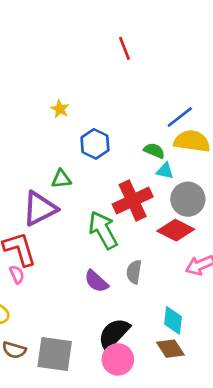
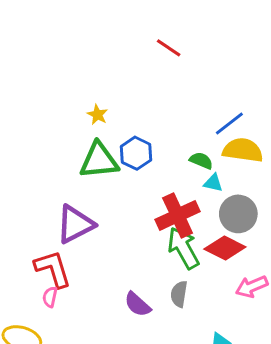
red line: (125, 48) -> (169, 48), turned -35
green triangle: (61, 179) -> (99, 161), moved, size x1.8
green arrow: (103, 230) -> (183, 248), moved
pink semicircle: (17, 275) -> (50, 297), turned -144

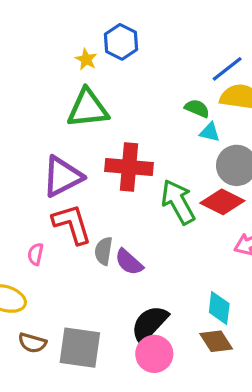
blue hexagon: (136, 153) -> (121, 42), moved
red cross: (178, 215) -> (129, 167), moved, turned 30
red L-shape: (53, 269) -> (72, 224), moved
gray semicircle: (179, 294) -> (104, 251), moved

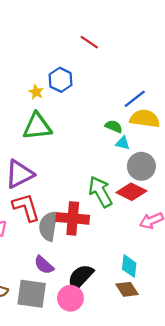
red cross: (129, 167) -> (73, 218), moved
gray semicircle: (104, 251) -> (48, 226), size x1.5
purple semicircle: (129, 262) -> (44, 265), moved
pink circle: (154, 354) -> (70, 298), moved

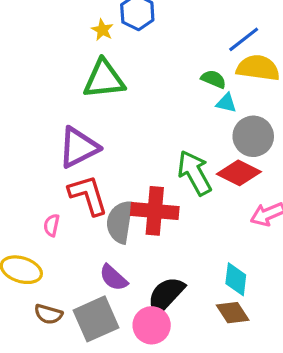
gray square: (32, 294) -> (96, 319), turned -32

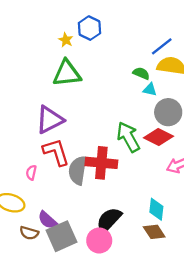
purple semicircle: (113, 278) -> (47, 220), moved

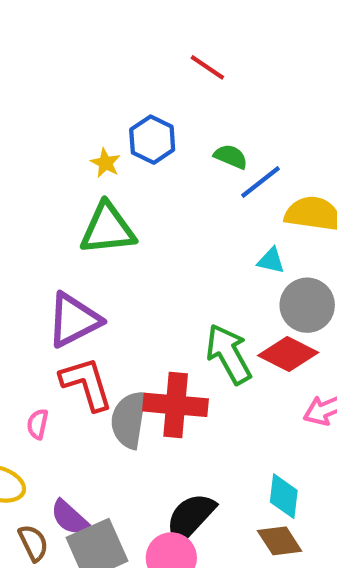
blue line: (162, 46) -> (260, 182), moved
green semicircle: (141, 73) -> (231, 157), moved
brown semicircle: (29, 233) -> (33, 543), turned -132

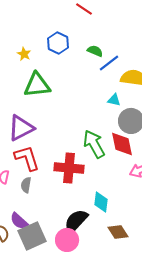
yellow star: (105, 163) -> (24, 54), moved
red diamond: (288, 354) -> (122, 144), turned 52
gray semicircle: (129, 420) -> (26, 185), moved, size x0.6
cyan diamond: (284, 496) -> (101, 202), moved

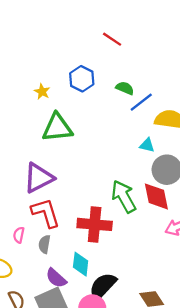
cyan diamond: (101, 202) -> (81, 264), moved
purple semicircle: (19, 221) -> (56, 278), moved

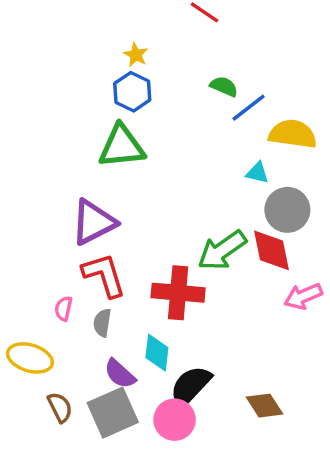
blue hexagon: (82, 79) -> (132, 92), moved
yellow star: (42, 92) -> (136, 55), moved
green arrow: (124, 196) -> (222, 250), turned -96

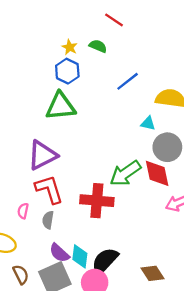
green semicircle: (224, 86) -> (98, 46), moved
blue line: (249, 108) -> (128, 81), moved
cyan diamond: (157, 353) -> (80, 256), moved

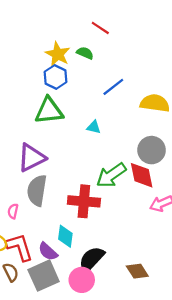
yellow star: (70, 47) -> (58, 54), size x1.6
cyan triangle: (148, 123) -> (94, 127), moved
red L-shape: (49, 189) -> (20, 247), moved
gray semicircle: (48, 220) -> (37, 190), moved, size x1.8
cyan diamond: (80, 256) -> (65, 236), moved

